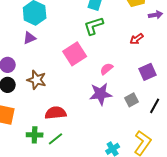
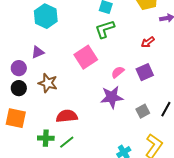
purple triangle: (30, 38) -> (38, 52), moved
purple square: (148, 72) -> (145, 72), moved
gray square: (132, 100) -> (143, 111), moved

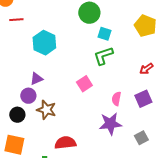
pink square: (86, 57) -> (84, 84), size x0.7
purple circle: (19, 68) -> (28, 96), moved
pink semicircle: (118, 72) -> (116, 99), turned -40

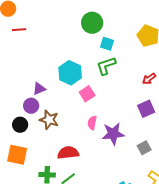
cyan hexagon: (44, 43) -> (70, 73), moved
pink semicircle: (116, 99) -> (92, 123), moved

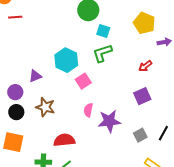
purple circle: (31, 106) -> (15, 92), moved

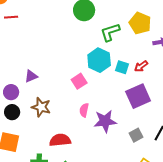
cyan square: (103, 31) -> (122, 67), moved
green L-shape: (102, 53) -> (110, 32), moved
cyan hexagon: (66, 60) -> (99, 60), moved
purple square: (142, 96) -> (138, 96), size x1.4

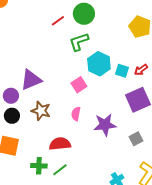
red line: (11, 17) -> (58, 21), moved, turned -32
green L-shape: (110, 32) -> (79, 42), moved
purple triangle: (31, 76) -> (31, 80), size x1.6
pink semicircle: (84, 110) -> (76, 114), moved

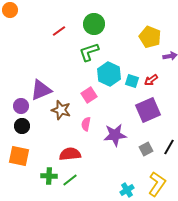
red line: (58, 21) -> (59, 31), moved
brown star: (41, 111) -> (61, 110), moved

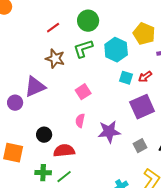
cyan hexagon: (109, 74) -> (116, 50), moved
brown star: (61, 110) -> (55, 59), moved
black circle: (22, 126) -> (44, 135), moved

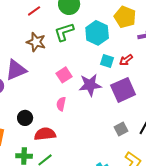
purple star: (109, 132) -> (90, 85), moved

